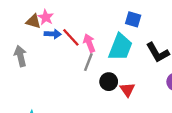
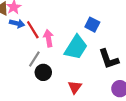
gray line: (88, 62) -> (34, 59), moved
black circle: (109, 82) -> (43, 72), moved

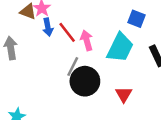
blue arrow: (17, 23) -> (48, 27), turned 72
black circle: (43, 72) -> (85, 81), size x1.5

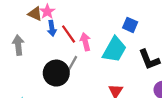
black circle: (85, 81) -> (56, 73), moved

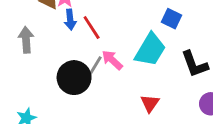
pink arrow: (85, 42) -> (112, 60), moved, turned -36

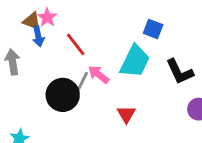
blue arrow: (70, 20) -> (38, 36), moved
red triangle: (150, 103) -> (126, 114), moved

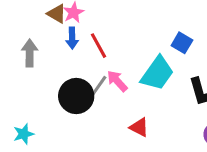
blue arrow: (38, 36) -> (72, 38), moved
red triangle: (126, 114) -> (139, 127), turned -42

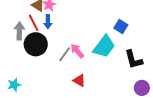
red line: (99, 46) -> (34, 23), moved
black circle: (76, 96) -> (36, 44), moved
red triangle: (139, 127) -> (79, 80), moved

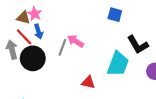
cyan trapezoid: (104, 46) -> (118, 64), moved
pink arrow: (77, 51) -> (76, 41), moved
gray line: (65, 54) -> (62, 47), moved

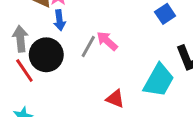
blue square: (115, 15) -> (165, 14), turned 32
red line: (24, 37) -> (24, 70), moved

